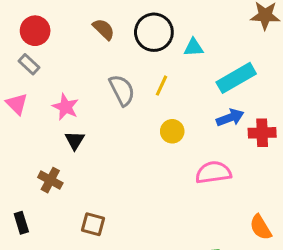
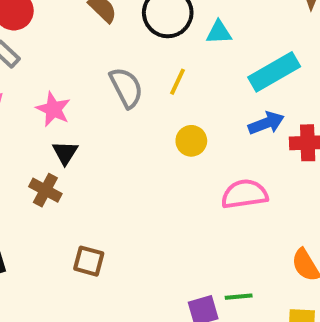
brown cross: (50, 180) -> (45, 190), moved

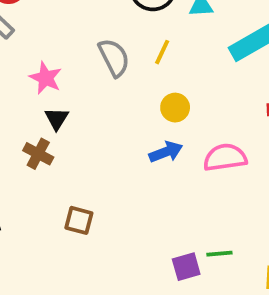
blue arrow: (266, 123) -> (166, 152), moved

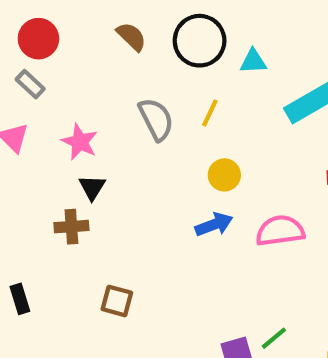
brown cross: (38, 154) -> (71, 227), turned -32
green line: (219, 254) -> (274, 338), turned -35

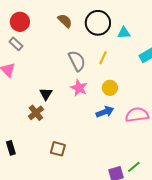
pink star: (80, 142) -> (79, 88), moved
brown cross: (71, 227) -> (36, 113), turned -35

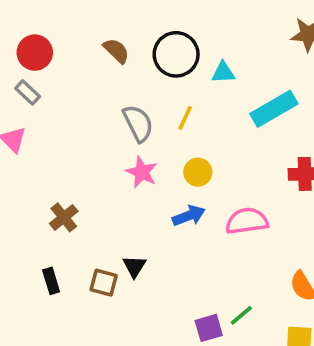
black triangle: (46, 94) -> (134, 266), moved
black rectangle: (11, 148) -> (51, 281), moved

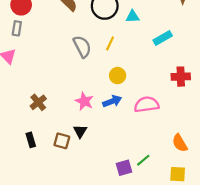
gray rectangle: (28, 92) -> (17, 28), turned 56
cyan rectangle: (274, 109) -> (163, 38), size x0.7
pink star: (142, 172) -> (84, 101), moved

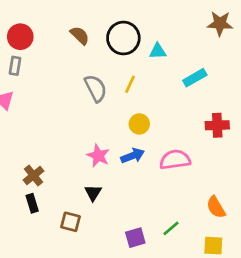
brown cross: (38, 102) -> (33, 176), moved
brown square: (62, 141) -> (71, 222), moved
purple square: (124, 168) -> (135, 238), moved

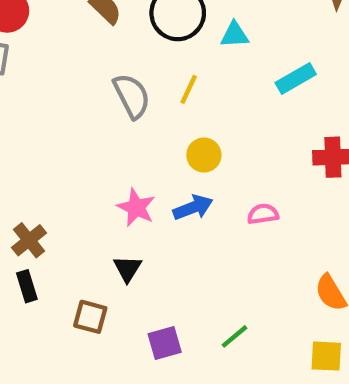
pink semicircle: (175, 160) -> (263, 214), size x0.6
green line: (171, 228) -> (235, 336), moved
purple square: (135, 238) -> (165, 343), moved

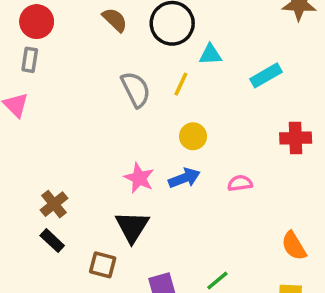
cyan triangle: (235, 35) -> (210, 55), moved
black triangle: (127, 269) -> (132, 227), size x1.5
black rectangle: (27, 286) -> (52, 241), turned -30

